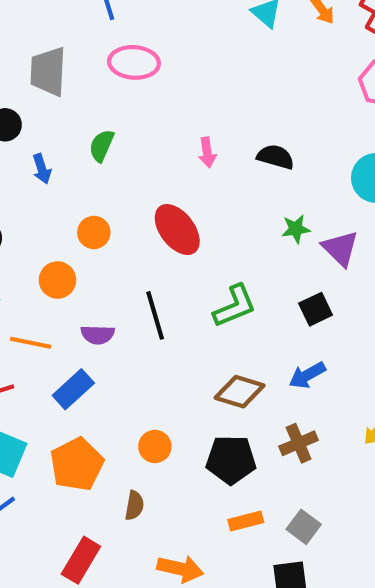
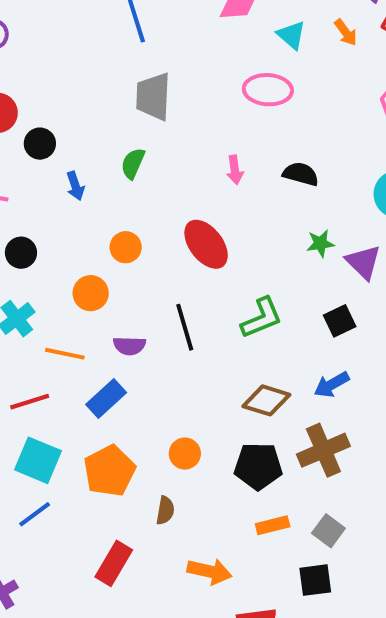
pink ellipse: (134, 62) -> (268, 90), moved
gray trapezoid: (48, 71) -> (153, 97), moved
brown cross: (299, 443) -> (323, 450), size x1.4

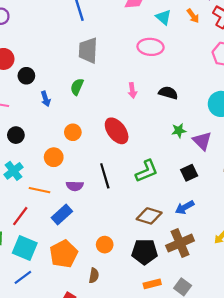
red line: (30, 402) -> (20, 216), turned -36

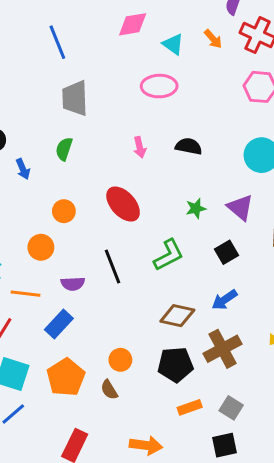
green star: (179, 131) -> (196, 208), moved
brown semicircle: (94, 276) -> (109, 390), moved, turned 144

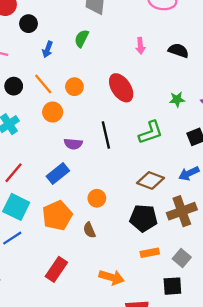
blue arrow: (23, 169) -> (48, 49), turned 35
orange line: (26, 294) -> (43, 84), moved, turned 35
orange circle: (120, 360) -> (97, 198), moved

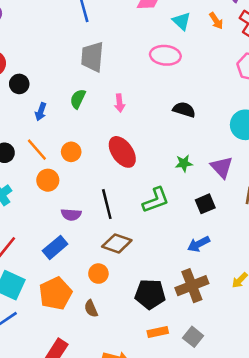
pink arrow: (140, 46) -> (120, 103), moved
brown diamond: (151, 180) -> (117, 243), moved

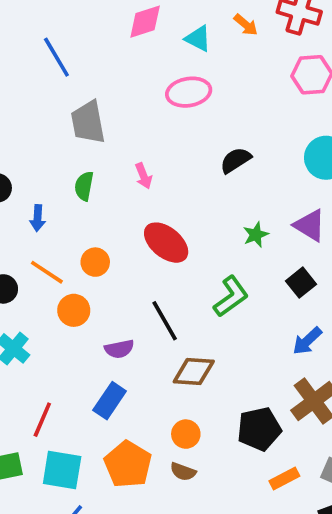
black semicircle: (184, 110) -> (236, 160), turned -35
orange circle: (98, 274) -> (186, 434), moved
brown semicircle: (91, 309) -> (183, 472), turned -30

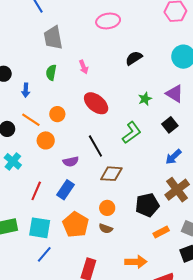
red line: (42, 420) -> (36, 191), moved

